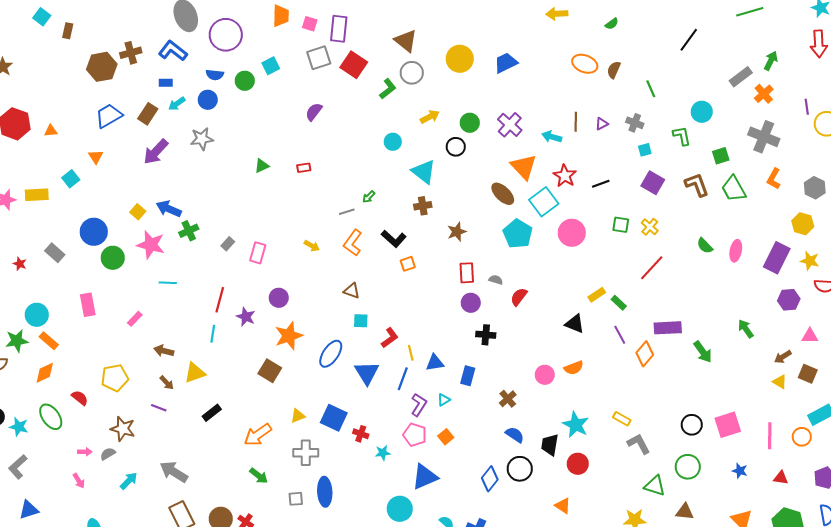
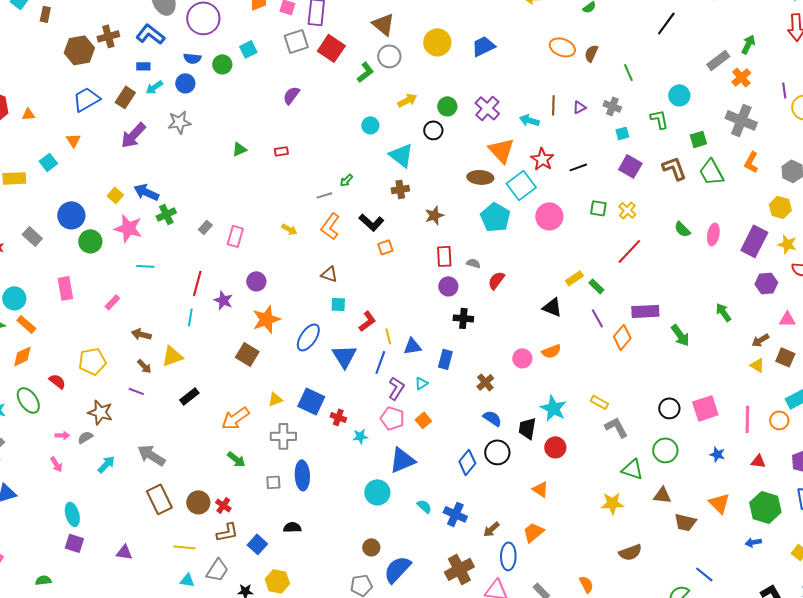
brown ellipse: (503, 194) -> (480, 177), turned -40

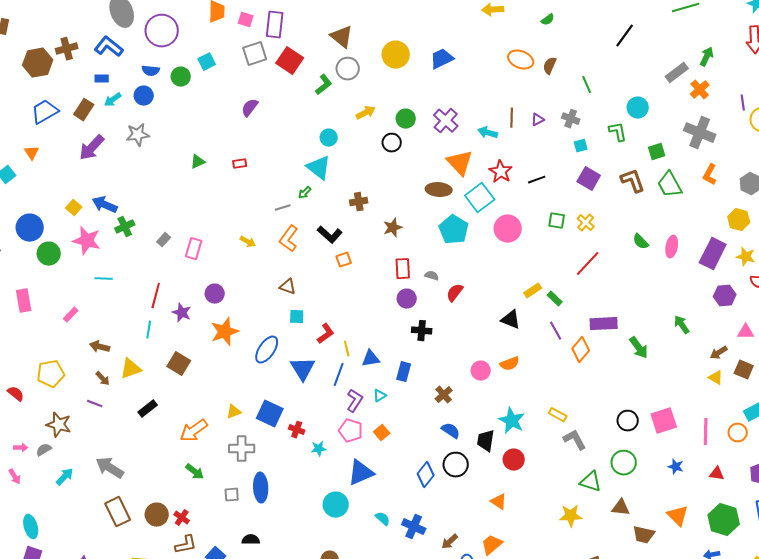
cyan triangle: (401, 155) -> (319, 168), moved
brown square: (247, 354) -> (179, 364), moved

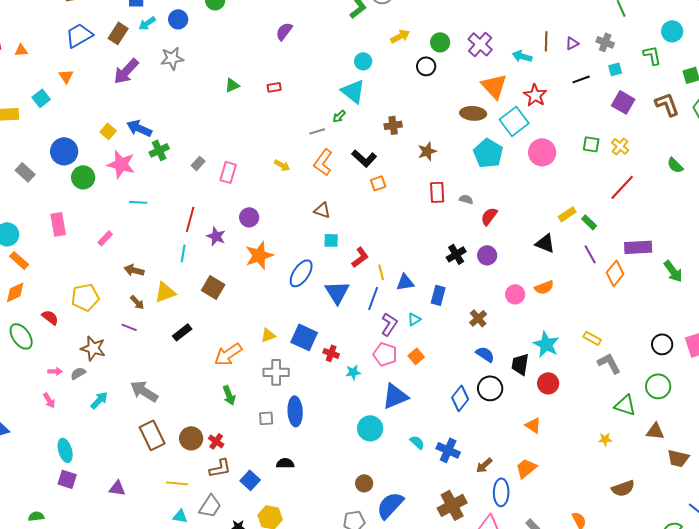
black line: (537, 180) -> (581, 79), moved
purple circle: (407, 299) -> (487, 255), moved
black cross: (422, 331) -> (456, 254), turned -36
green arrow: (195, 472) -> (229, 395), turned 30
yellow star: (571, 516) -> (605, 439), size x0.6

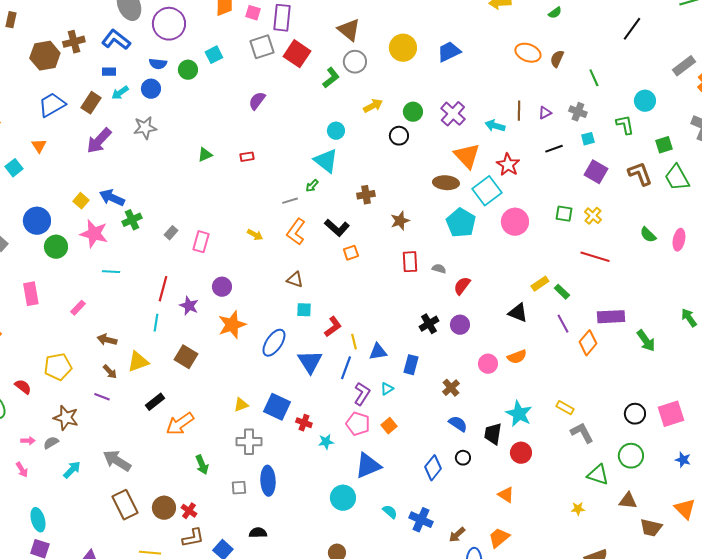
red line: (622, 187) -> (595, 257), turned 64
orange arrow: (228, 354) -> (180, 424), moved
black circle: (490, 388) -> (463, 458), size x0.6

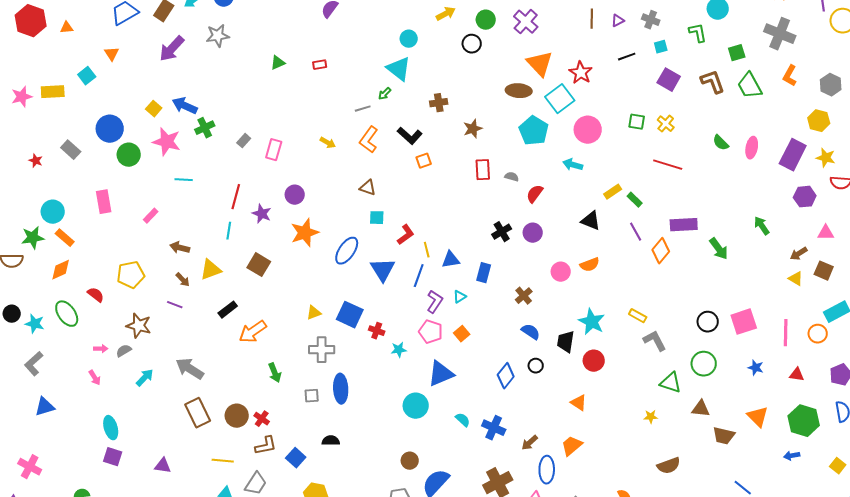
cyan arrow: (495, 126) -> (573, 165), moved

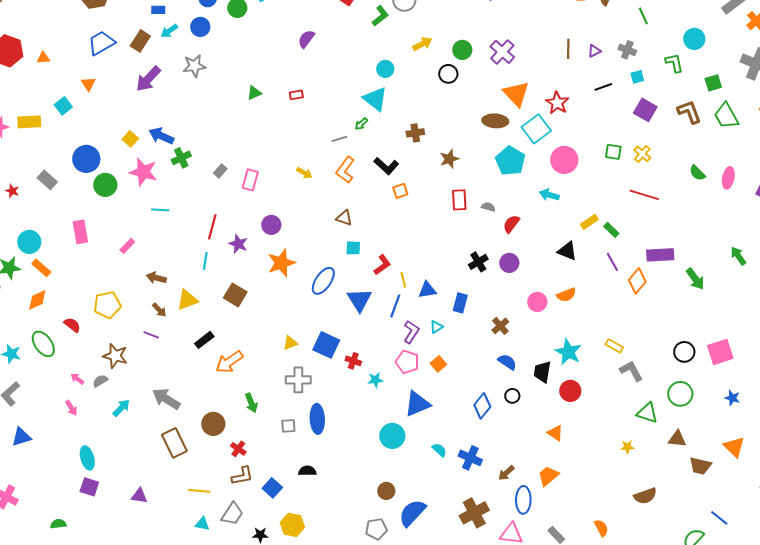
pink arrow: (101, 349) -> (77, 379), turned -144
brown circle: (237, 416) -> (213, 424), moved

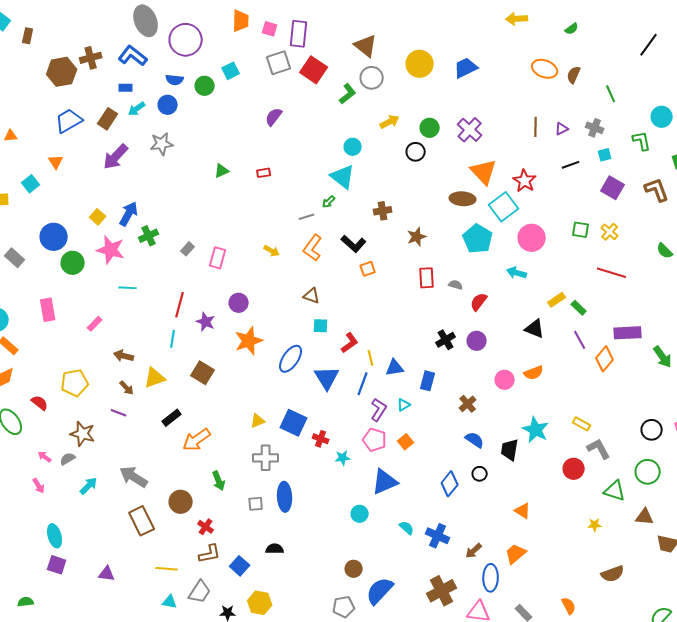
blue arrow: (161, 136) -> (129, 214), turned 95
red circle: (570, 391) -> (574, 469), moved
cyan circle: (392, 436) -> (360, 514), size x0.7

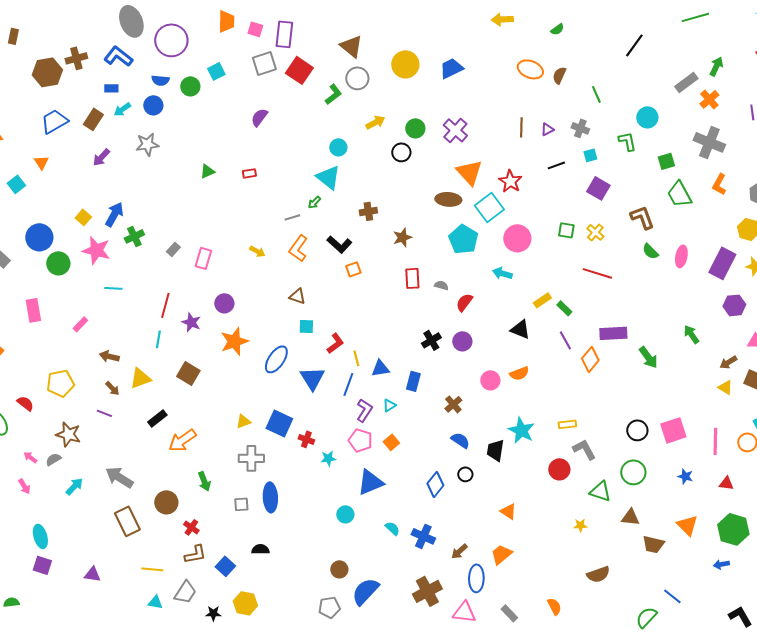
purple arrow: (116, 157) -> (101, 157), size x0.7
brown L-shape: (657, 190) -> (642, 217), moved
yellow rectangle: (582, 424) -> (567, 424), turned -36

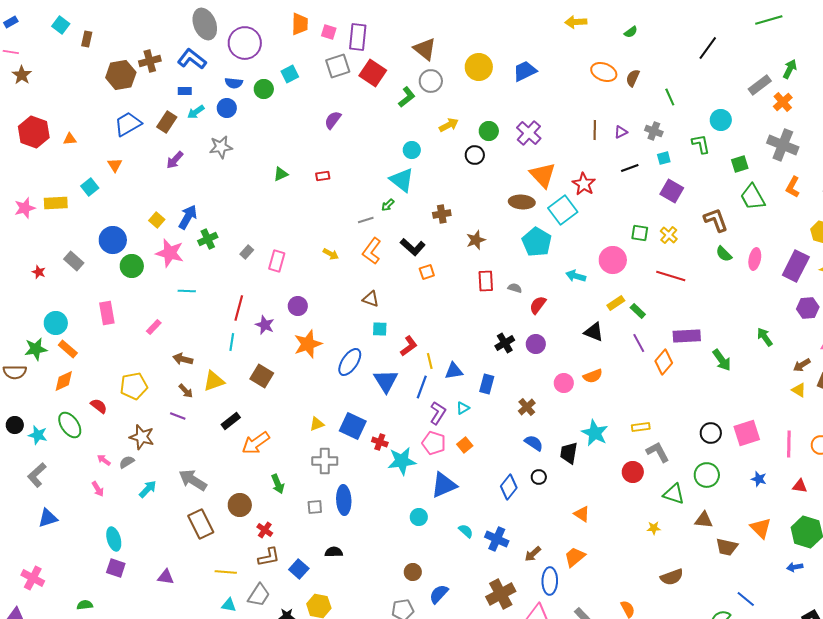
pink circle: (517, 238) -> (613, 260), moved
cyan star: (328, 458) -> (402, 461), size x1.8
blue semicircle: (365, 591) -> (439, 594), size x0.7

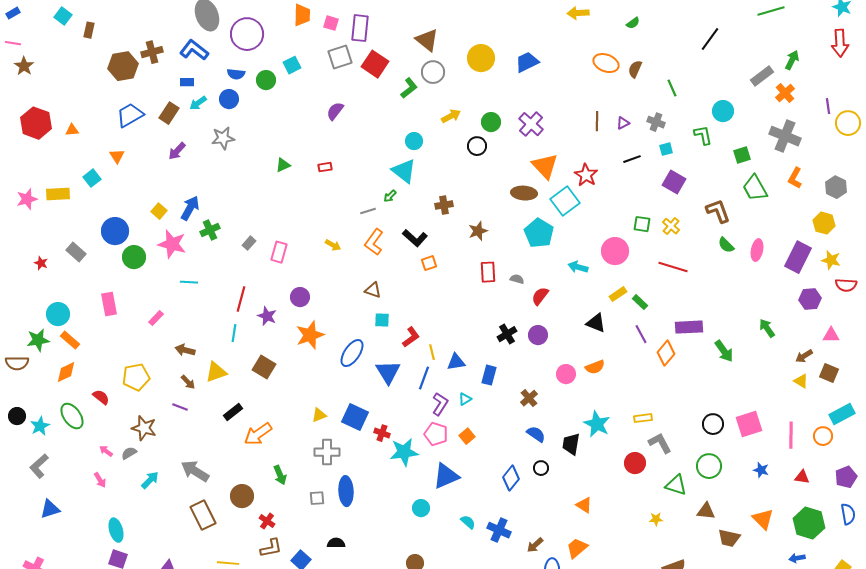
cyan star: (38, 435) -> (40, 426), turned 30

